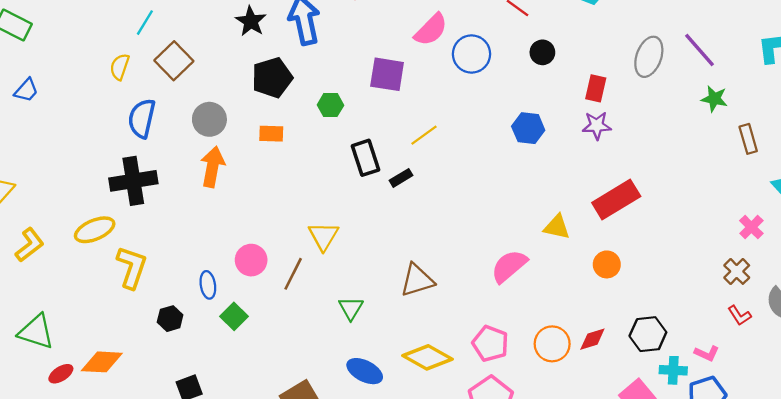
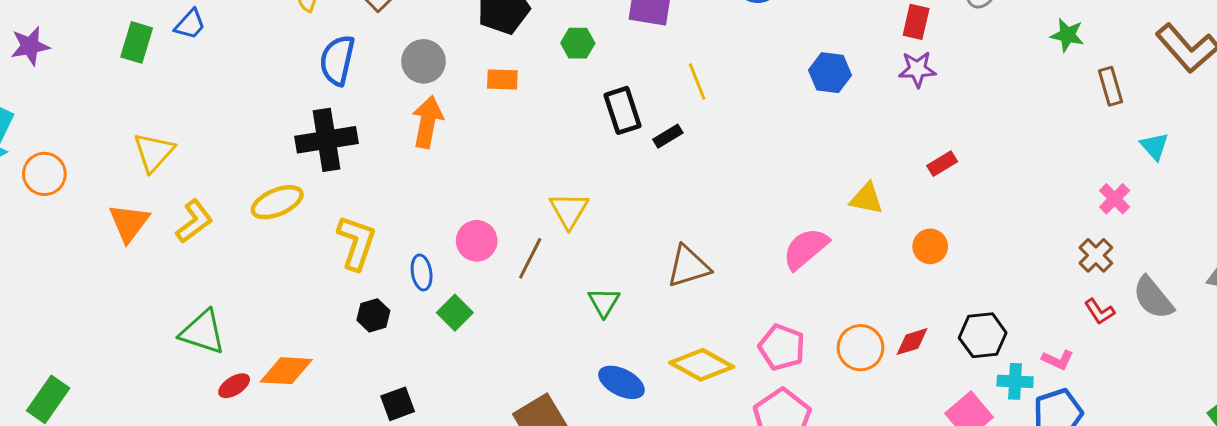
yellow line: (424, 135) -> (697, 82), turned -76
red rectangle: (616, 200) -> (942, 164), size x0.5
yellow L-shape: (132, 267) -> (357, 243), moved

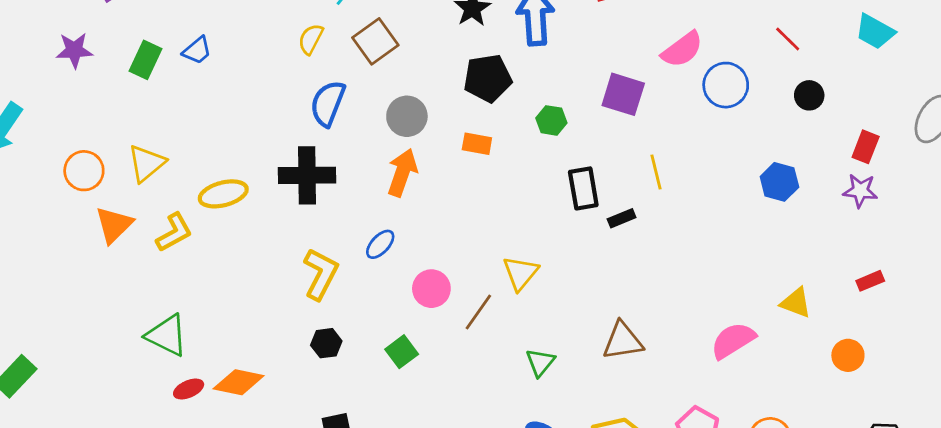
purple star: (30, 46) -> (74, 50), moved
orange circle: (44, 174) -> (84, 171), moved
yellow ellipse: (277, 202) -> (223, 194), moved
blue ellipse: (422, 272) -> (380, 244), moved, turned 44

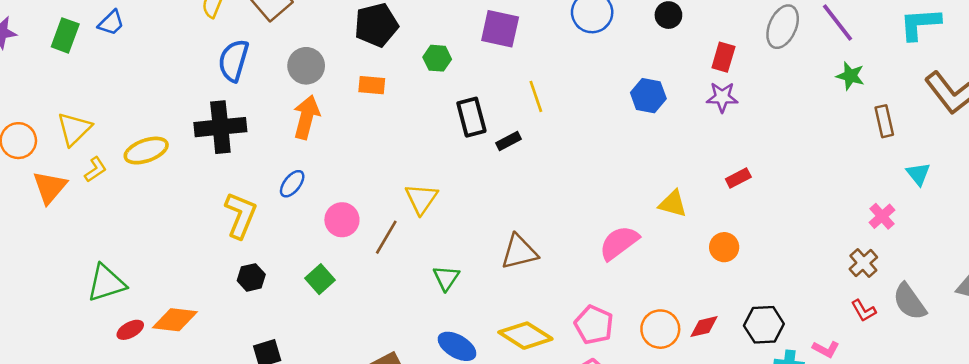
yellow L-shape: (174, 232) -> (95, 170), moved, size x0.7
green triangle: (167, 335) -> (106, 283), turned -39

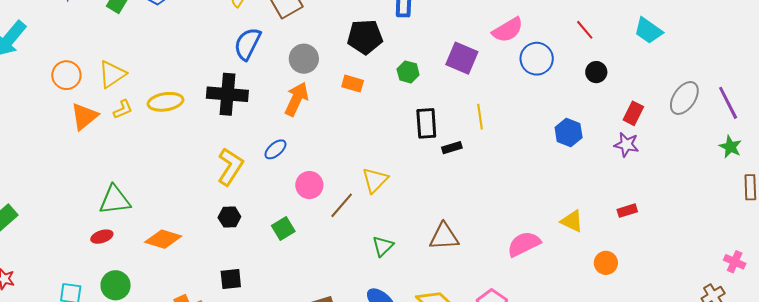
pink cross: (882, 216) -> (735, 262), turned -35
red ellipse: (130, 330) -> (102, 237), moved

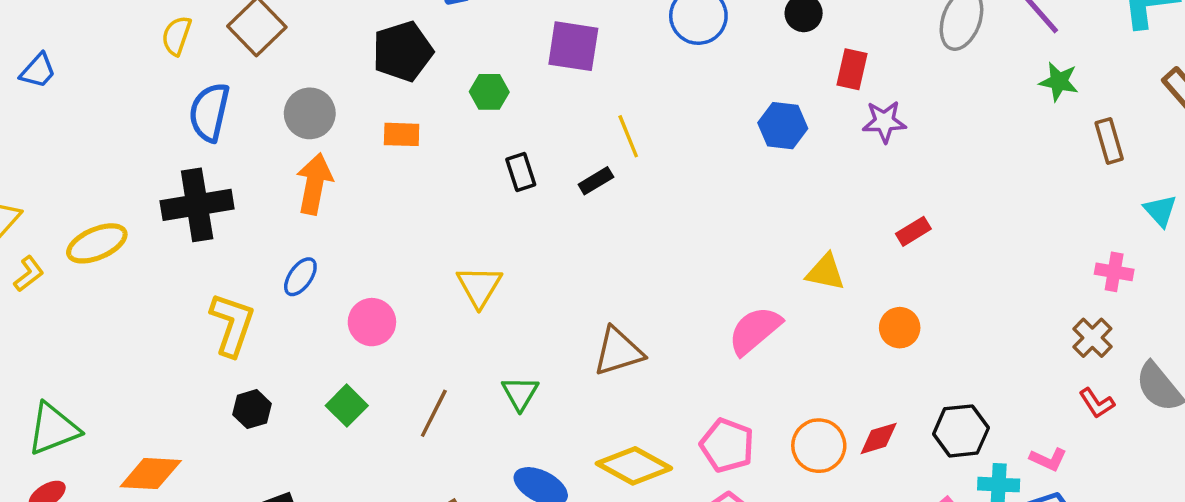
red rectangle: (633, 113) -> (852, 69), moved
black rectangle: (426, 123) -> (521, 172), moved, size x0.7
black rectangle: (452, 148) -> (596, 181), moved
brown line: (342, 205) -> (434, 413), moved

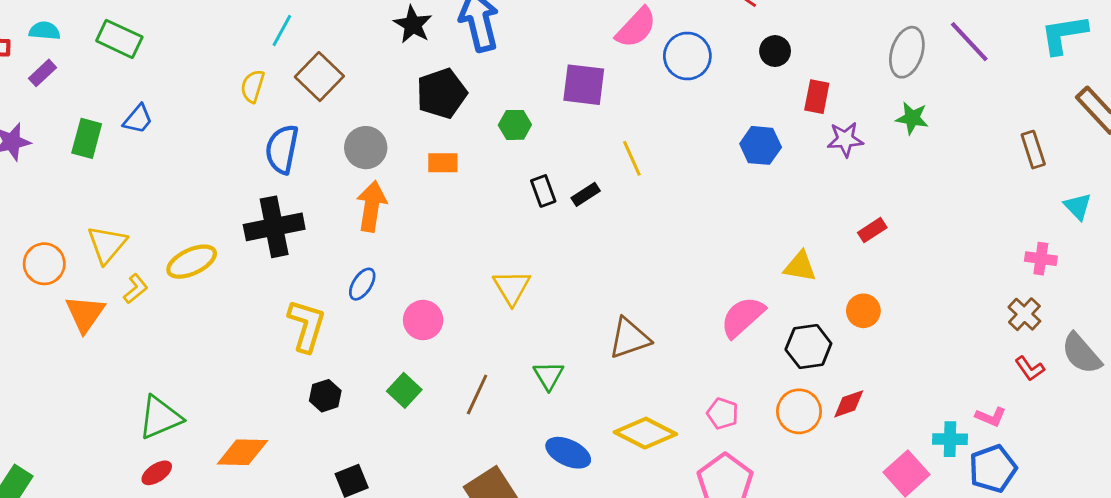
green star: (1059, 82) -> (912, 118), moved
black rectangle: (596, 181) -> (586, 194), moved
black hexagon: (961, 431) -> (808, 347), moved
pink pentagon: (727, 445) -> (723, 413), size x0.7

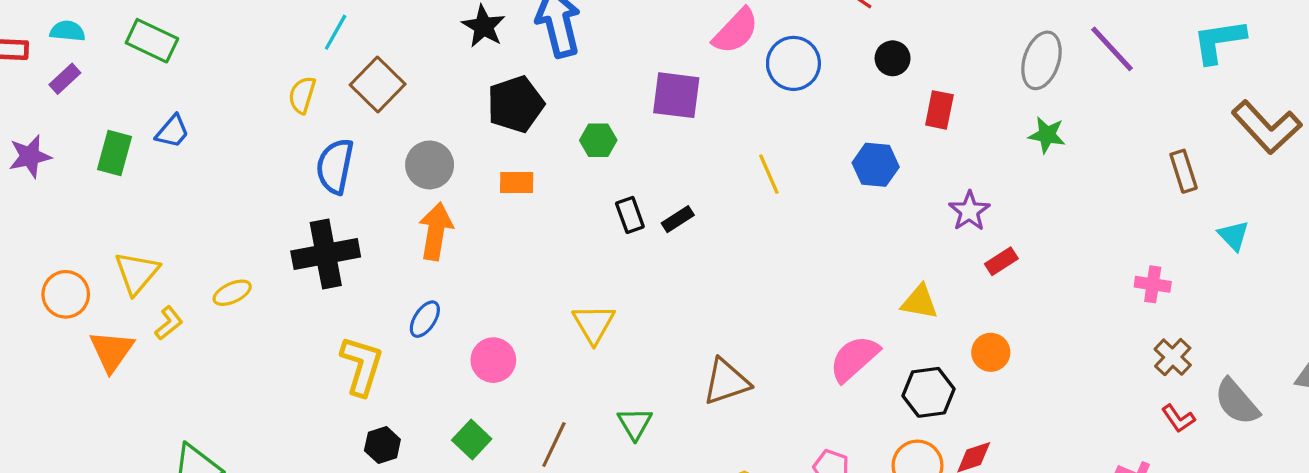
purple star: (845, 139) -> (969, 211), moved, turned -30
yellow line: (632, 158) -> (769, 174), moved
pink cross: (1041, 259) -> (1153, 284), moved
yellow ellipse: (192, 262) -> (232, 293), size x0.7

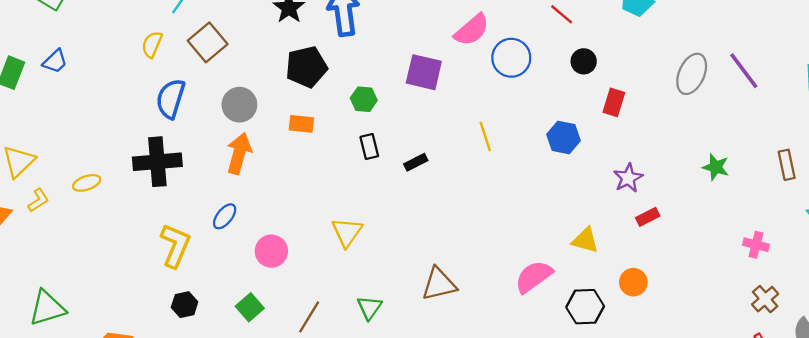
green star: (1047, 135) -> (716, 167), moved
black rectangle: (630, 215) -> (369, 146), moved

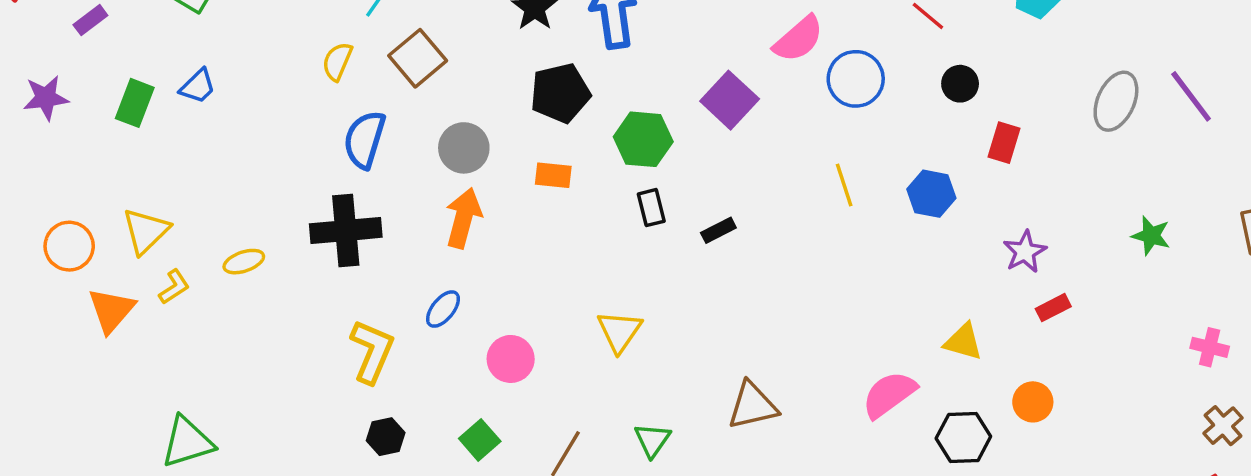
purple square: (424, 72) -> (730, 100), turned 30
green hexagon: (364, 99) -> (643, 139), size x1.5
yellow line: (485, 136) -> (844, 185), moved

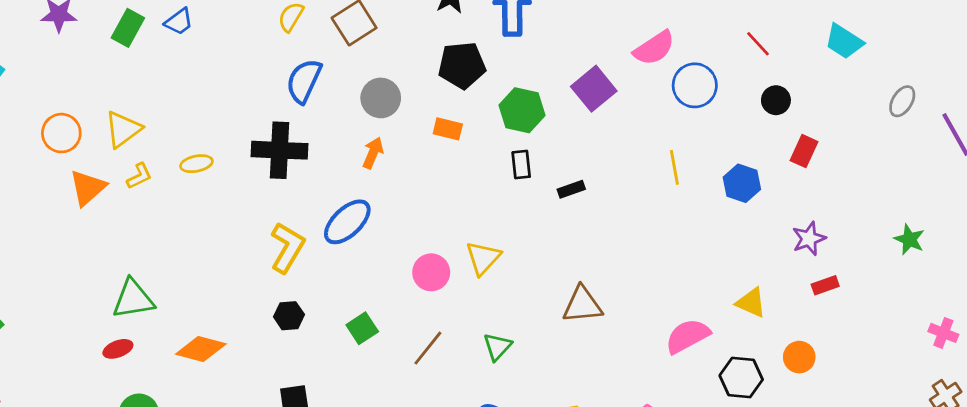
gray ellipse: (1116, 101) -> (902, 101), moved, size x0.7
orange arrow: (463, 218) -> (373, 153), size x0.7
blue ellipse: (443, 309) -> (347, 222), size x1.6
pink circle: (511, 359) -> (431, 272), moved
brown triangle: (753, 406) -> (582, 305), moved

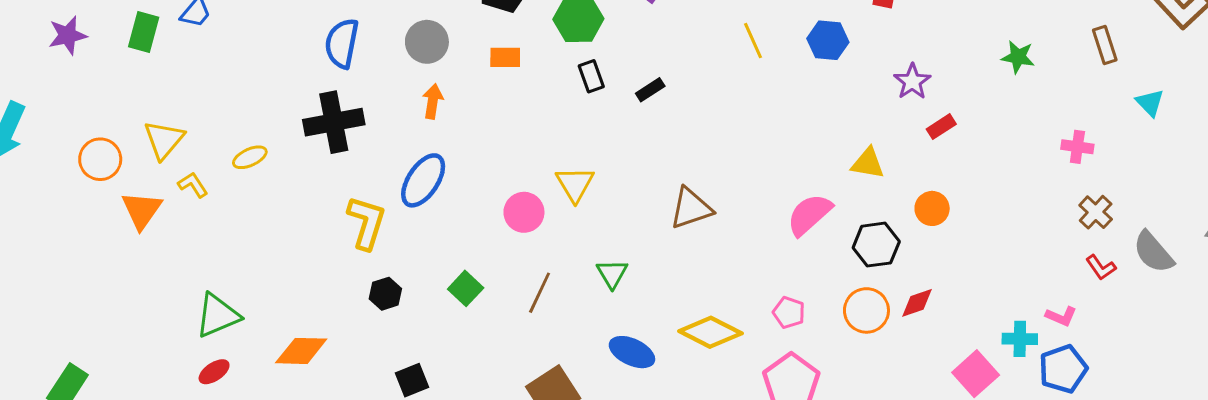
yellow L-shape: (139, 176) -> (193, 185), turned -84

